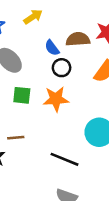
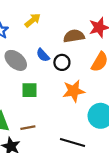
blue semicircle: (52, 48) -> (43, 55), moved
orange star: (56, 99) -> (74, 91), moved

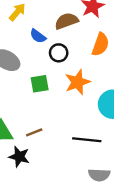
blue semicircle: (43, 55) -> (38, 36), moved
green square: (30, 90) -> (40, 84), moved

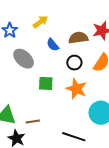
black circle: (59, 53) -> (74, 63), moved
orange star: (77, 82) -> (76, 89), turned 30

